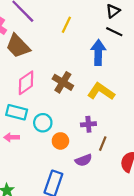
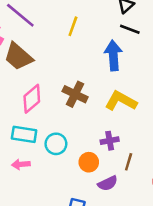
orange circle: (60, 141) -> (89, 162), moved

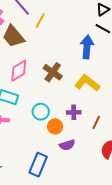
yellow line: (73, 26) -> (40, 21), moved
cyan circle: (56, 144) -> (41, 112), moved
brown line: (129, 162) -> (96, 122), moved

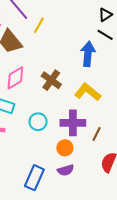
purple cross: (74, 112) -> (73, 123), size x1.6
orange circle: (55, 126) -> (65, 148), moved
purple semicircle: (67, 145) -> (66, 170), moved

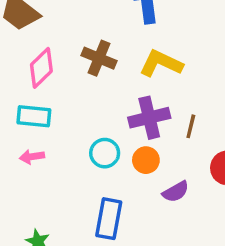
cyan circle: (38, 122) -> (105, 153), moved
purple semicircle: (66, 170) -> (176, 192), moved

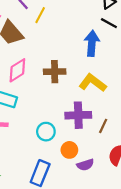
brown cross: (99, 58) -> (55, 72), turned -35
orange circle: (146, 160) -> (69, 150), moved

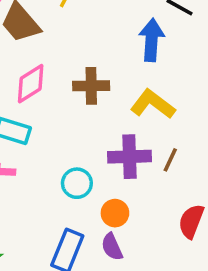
brown line: (103, 126) -> (170, 160), moved
purple semicircle: (85, 165) -> (112, 247), moved, turned 84

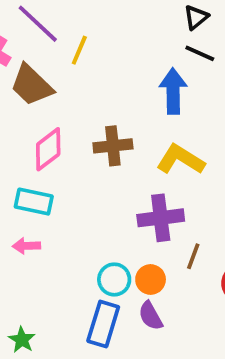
brown line: (170, 160) -> (193, 256), moved
cyan circle: (77, 183) -> (114, 279), moved

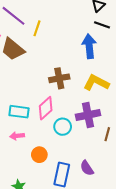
pink diamond: (48, 149) -> (46, 108), moved
cyan circle: (114, 279) -> (63, 127), moved
orange circle: (151, 279) -> (39, 155), moved

